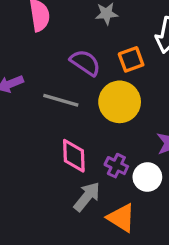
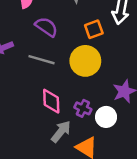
purple semicircle: (85, 63) -> (46, 27), moved

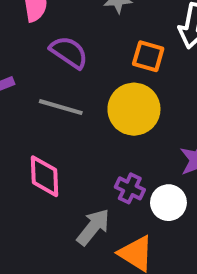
orange square: (94, 29) -> (148, 56), turned 36
pink diamond: (51, 101) -> (45, 176), moved

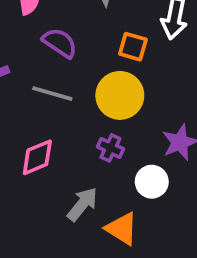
pink diamond: (45, 176) -> (37, 157), turned 69
purple cross: (130, 188) -> (110, 148), moved

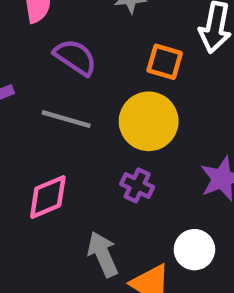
white circle: (152, 182) -> (194, 250), moved
gray arrow: (82, 204) -> (103, 254), turned -63

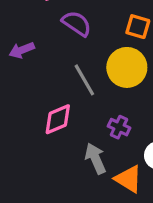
gray line: (66, 119) -> (84, 80), moved, turned 44
purple cross: (137, 185) -> (119, 127), moved

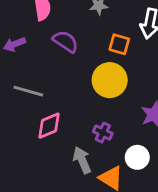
purple arrow: (22, 50) -> (14, 44), moved
gray line: (84, 80) -> (28, 91), moved, turned -44

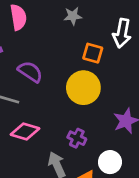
purple semicircle: (66, 41) -> (30, 72), moved
pink diamond: (49, 126) -> (25, 132), turned 40

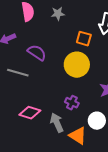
gray star: (73, 16) -> (58, 14), moved
pink diamond: (25, 132) -> (30, 113), moved

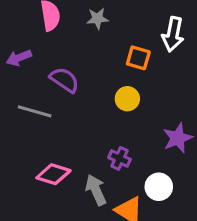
yellow circle: (77, 65) -> (127, 99), size x0.6

